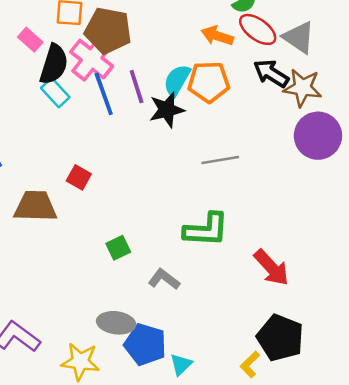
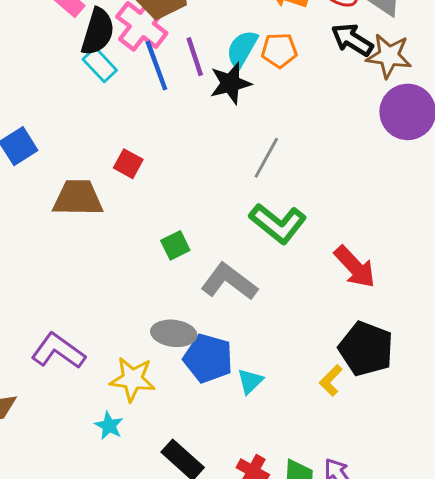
orange pentagon: (209, 82) -> (279, 50), size x0.7
gray line: (220, 160) -> (266, 158), moved, turned -51
green L-shape: (206, 230) -> (278, 223), turned 36
gray L-shape: (164, 279) -> (229, 282), size x1.5

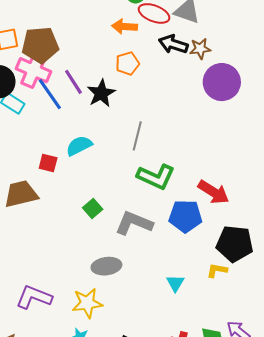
cyan semicircle: (242, 49) -> (79, 146), moved, turned 48
brown star: (389, 56) -> (200, 49), size x0.7
blue pentagon: (208, 358) -> (185, 216), moved
yellow L-shape: (331, 380) -> (217, 270), turned 70
cyan triangle: (250, 381) -> (175, 283), moved

